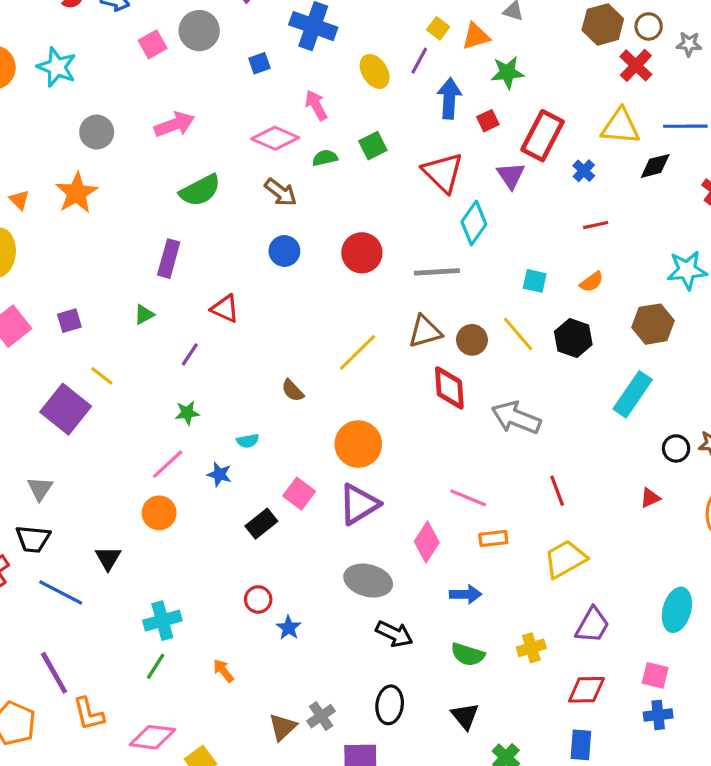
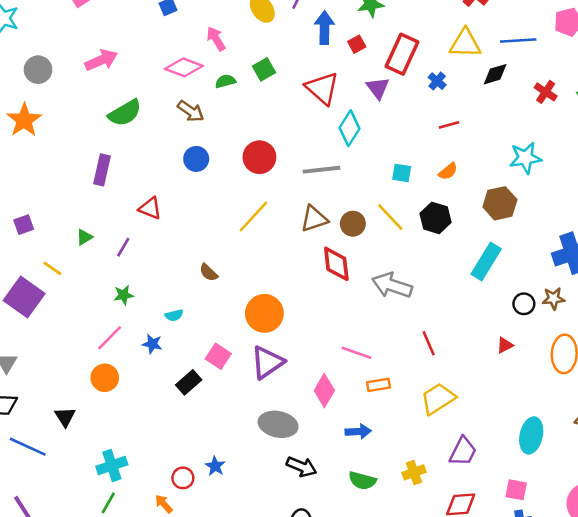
green triangle: (144, 314) -> (84, 237), moved
yellow line: (358, 352) -> (253, 217), moved
red circle: (258, 599) -> (183, 478), moved

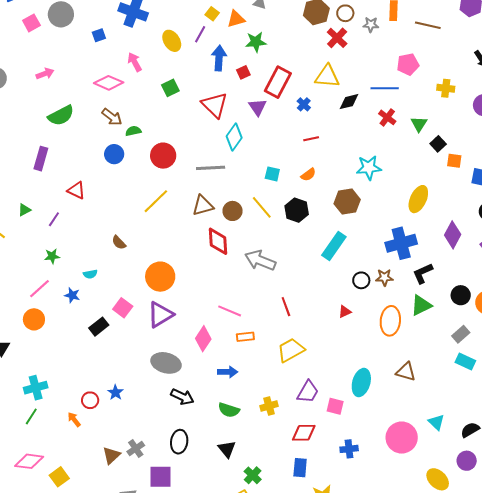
blue line: (518, 40) -> (385, 88), moved
pink arrow: (101, 60) -> (45, 74), size x0.7
green semicircle: (225, 81) -> (133, 131), moved
pink square: (516, 490) -> (335, 406), moved

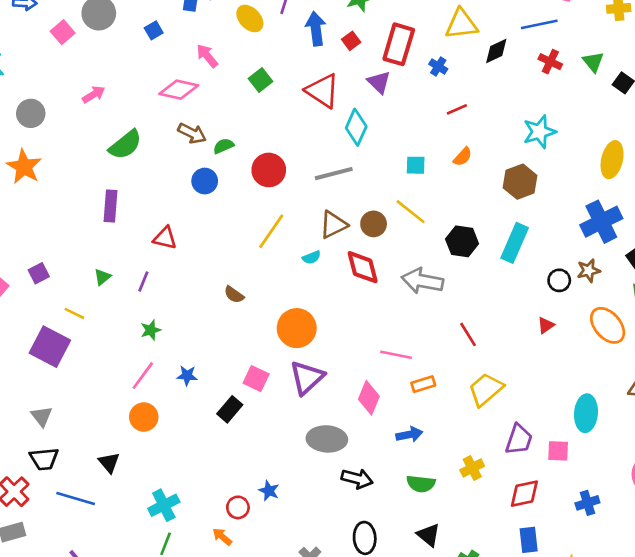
black hexagon: (297, 210) -> (462, 241), moved
cyan semicircle: (90, 274) -> (311, 257), moved
orange ellipse: (390, 321) -> (608, 325), turned -36

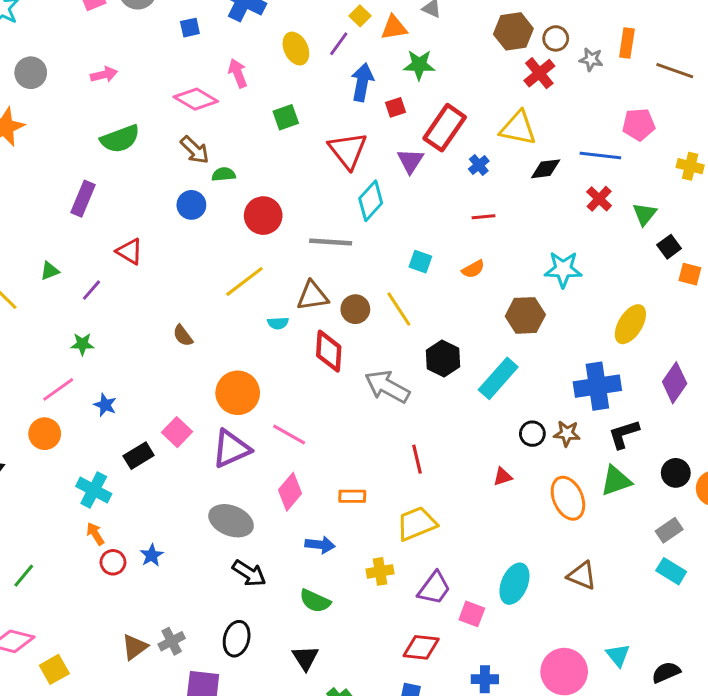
pink line: (396, 355) -> (289, 435), moved
yellow cross: (472, 468) -> (380, 571), moved
cyan cross: (164, 505) -> (94, 490), moved, turned 36
orange arrow: (222, 537) -> (95, 534), moved

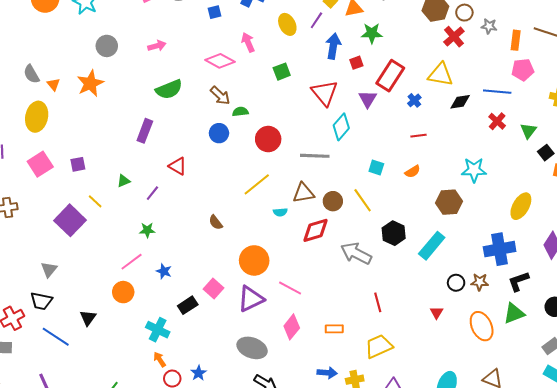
orange rectangle: (627, 43) -> (516, 40), moved
red diamond: (329, 351) -> (315, 230), turned 72
red triangle: (503, 477) -> (437, 313), turned -40
blue arrow: (320, 545) -> (327, 373), moved

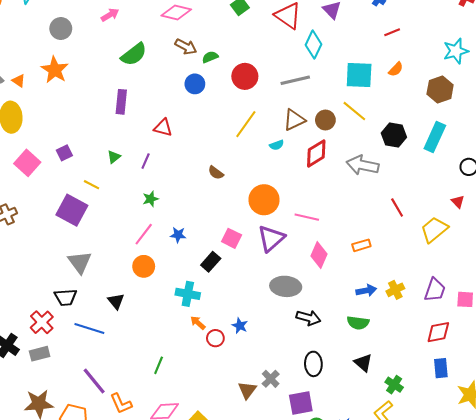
cyan square: (376, 167) -> (359, 75), size x1.8
gray triangle: (49, 269) -> (80, 262), moved, size x1.4
yellow trapezoid: (379, 346) -> (434, 230), moved

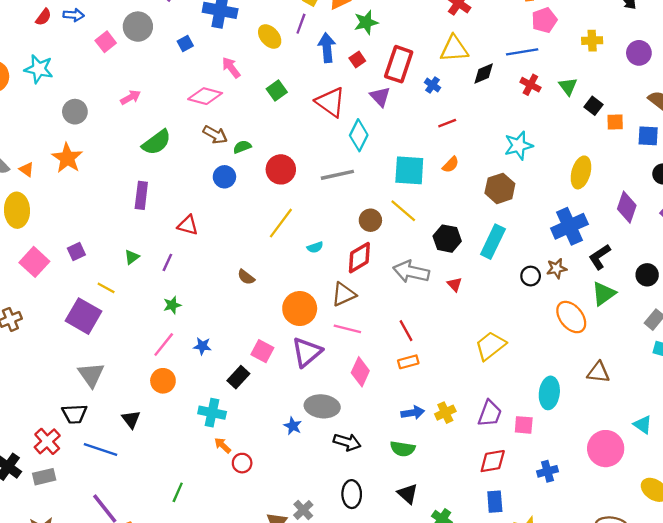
brown triangle: (294, 120) -> (344, 294), moved
red triangle: (458, 202) -> (455, 284), moved
red line: (397, 207) -> (406, 331), moved
blue star: (240, 326) -> (293, 426), moved

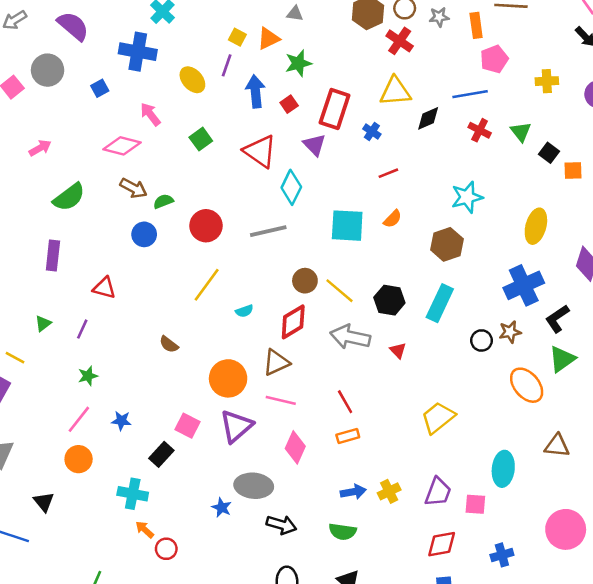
yellow line: (403, 211) -> (340, 291), moved

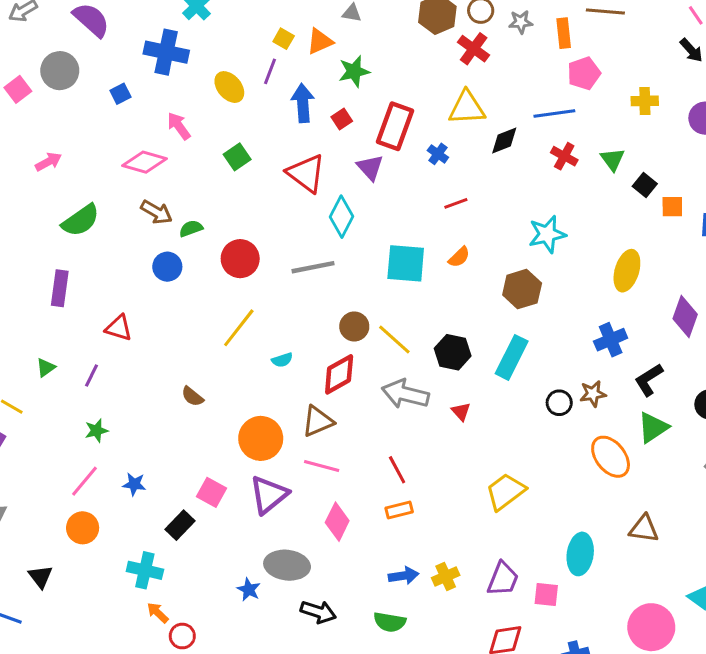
blue cross: (524, 285) -> (611, 340), size x0.7

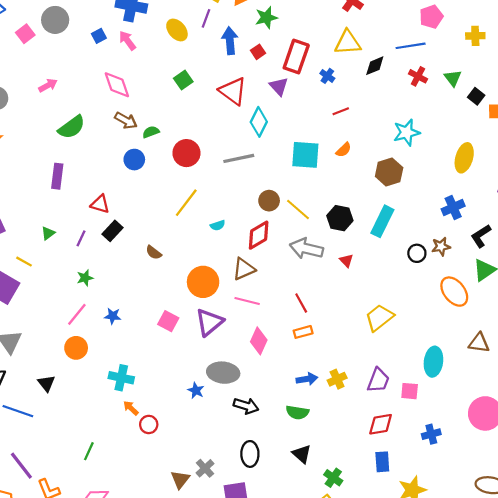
pink arrow: (179, 126) -> (127, 41), moved
pink diamond: (144, 162) -> (117, 85), turned 56
black rectangle: (180, 525) -> (113, 231), moved

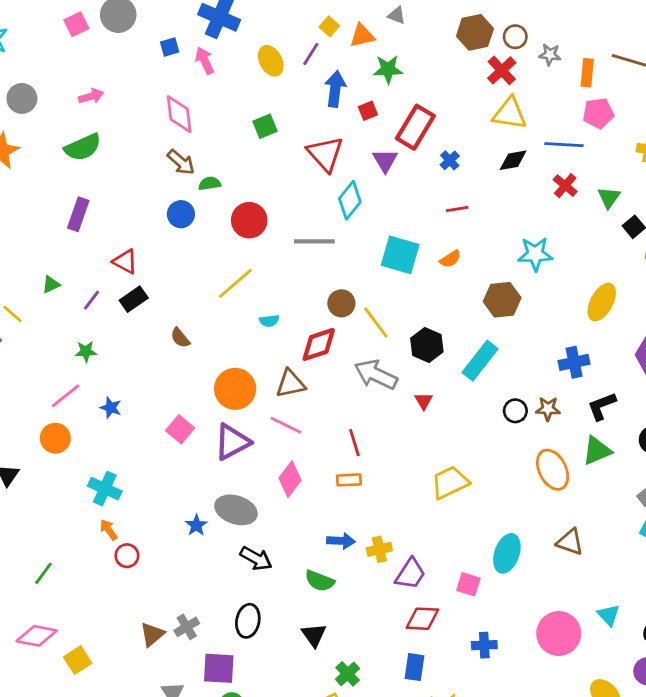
yellow triangle: (348, 43) -> (510, 113), moved
green semicircle: (72, 127) -> (83, 147), moved
purple trapezoid: (378, 380) -> (410, 574), moved

